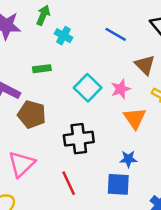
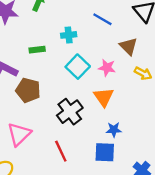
cyan cross: (64, 36) -> (69, 35), moved, turned -35
pink star: (121, 89) -> (107, 68), turned 30
orange triangle: (135, 118) -> (104, 97), moved
black cross: (79, 139) -> (70, 112), turned -30

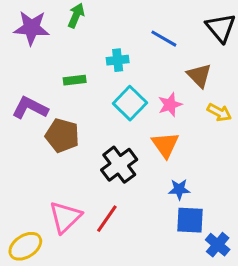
pink star: (107, 68) -> (170, 105), turned -30
pink triangle: (19, 134) -> (65, 217), moved
red line: (61, 151) -> (107, 219), turned 60
blue square: (105, 152) -> (190, 220), moved

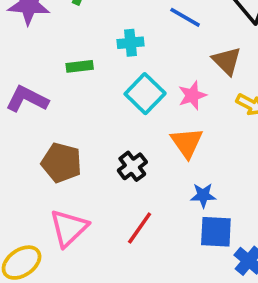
brown pentagon: (62, 135) -> (61, 163), moved
black cross: (119, 165) -> (132, 166), size x0.7
red line: (107, 219) -> (140, 228), moved

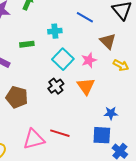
black cross: (132, 166) -> (56, 86), moved
blue star: (203, 195) -> (111, 113), moved
pink triangle: (69, 228) -> (34, 139), moved, turned 30
red line: (140, 228) -> (60, 133), turned 72

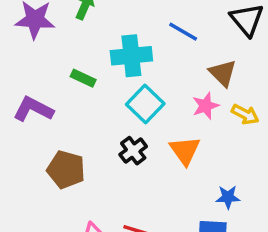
cyan cross: (55, 31) -> (131, 56), size x1.6
green rectangle: (27, 44) -> (83, 78), turned 32
pink star: (89, 60) -> (206, 106), moved

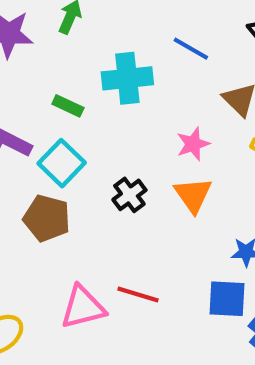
cyan square: (145, 104) -> (62, 163), moved
pink star: (206, 106) -> (193, 144), moved

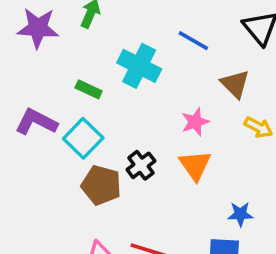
cyan cross: (127, 78) -> (139, 66), turned 33
brown pentagon: (47, 218) -> (101, 185), moved

